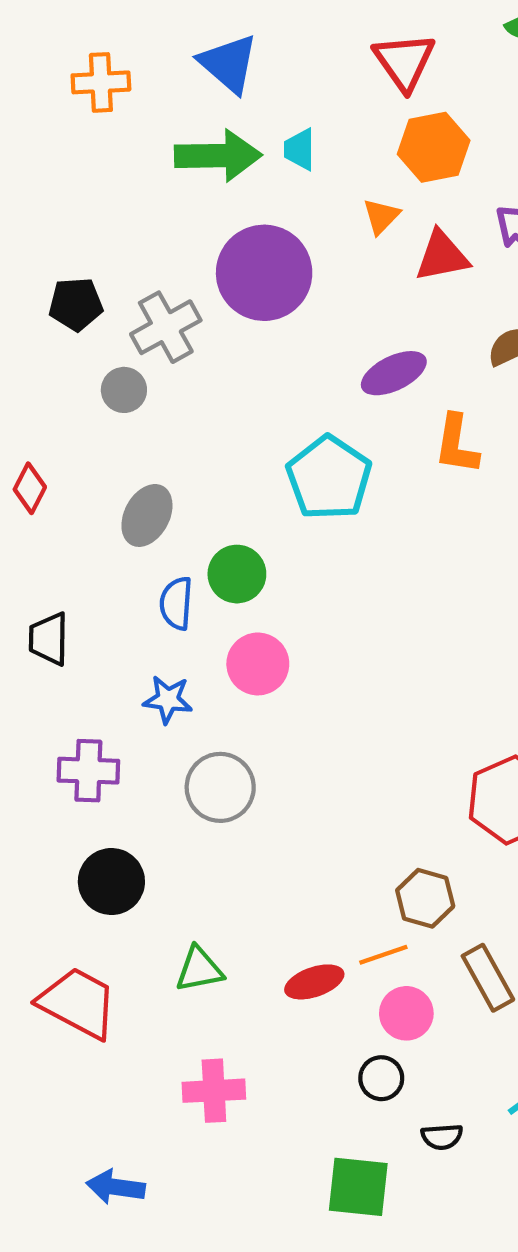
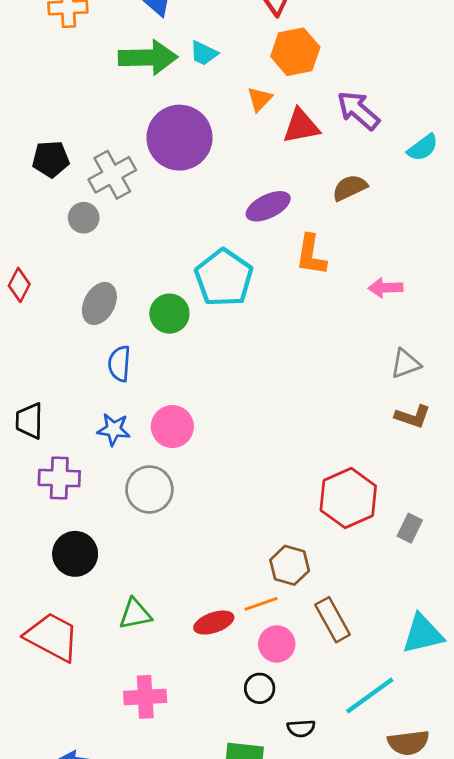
cyan trapezoid: (300, 149) -> (204, 53), turned -64
green circle: (237, 574) -> (169, 314), moved
black trapezoid: (49, 639) -> (29, 421), moved
pink circle: (258, 664) -> (172, 427), moved

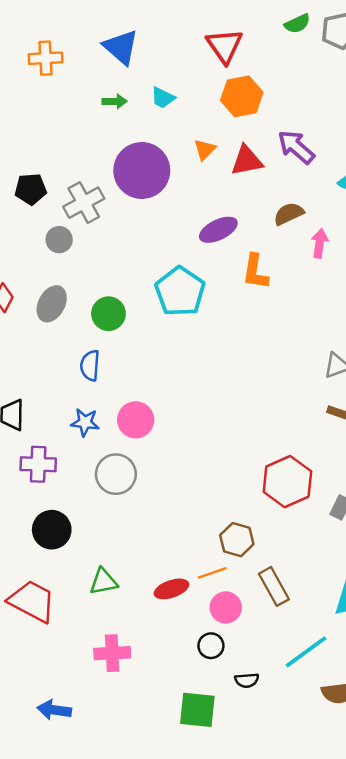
green arrow: (148, 58) -> (115, 101), size x0.5
orange triangle: (260, 99) -> (205, 150), moved
pink arrow: (385, 288) -> (320, 243), moved, turned 100
gray ellipse: (99, 304) -> (52, 304), moved
green circle: (169, 314) -> (108, 314), moved

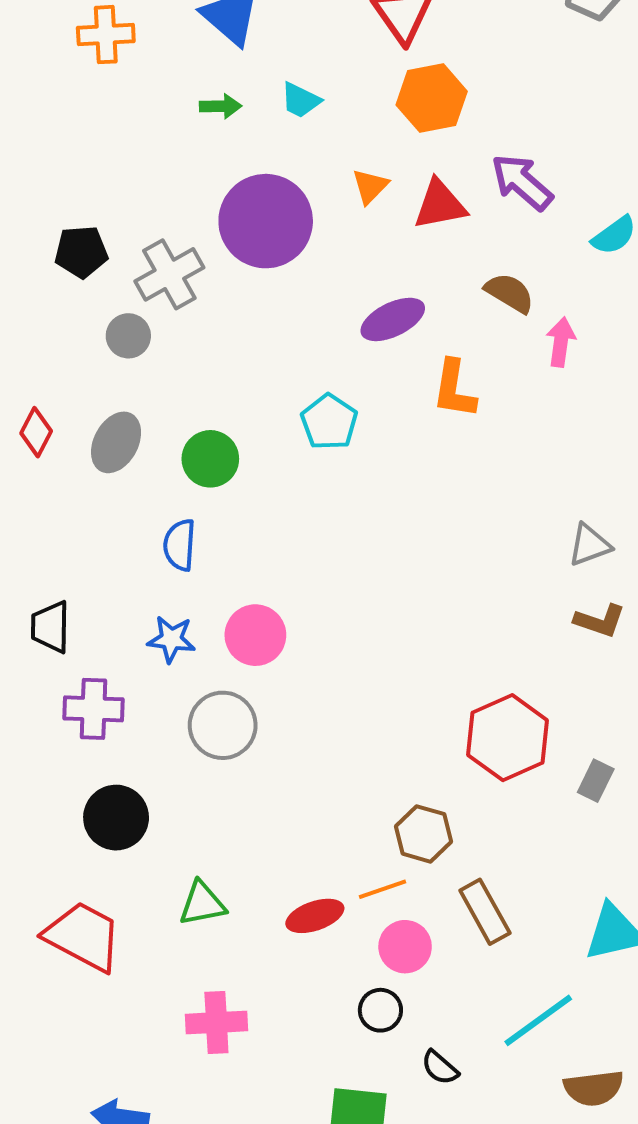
brown semicircle: (289, 214) -> (510, 293), turned 56
cyan pentagon: (180, 291) -> (329, 422), size x0.7
black semicircle: (247, 680) -> (440, 1068), turned 45

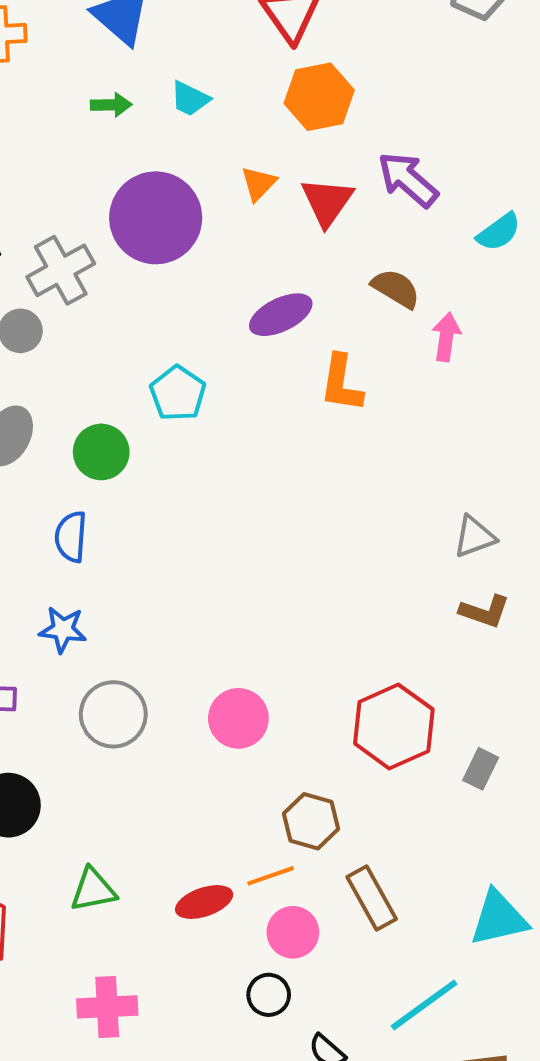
red triangle: (440, 205) -> (327, 202), turned -44
cyan pentagon: (329, 422) -> (178, 393), moved
pink circle: (255, 635) -> (238, 718), moved

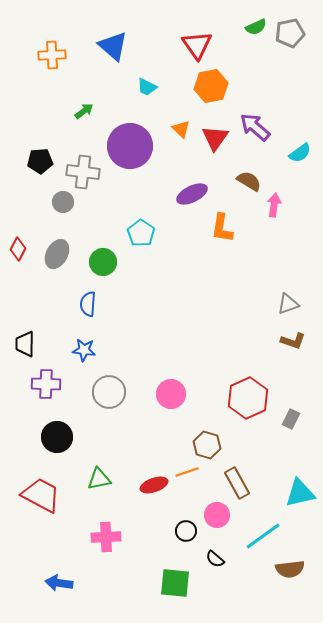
green arrow: (111, 105) -> (84, 111), moved, turned -36
orange triangle: (259, 184) -> (181, 129), turned -30
gray cross: (61, 270) -> (83, 172), turned 36
pink circle: (293, 932) -> (217, 515), moved

